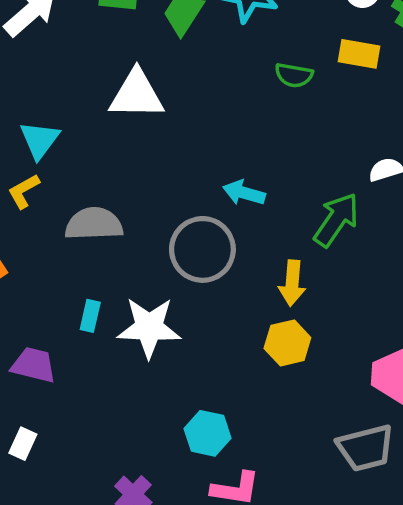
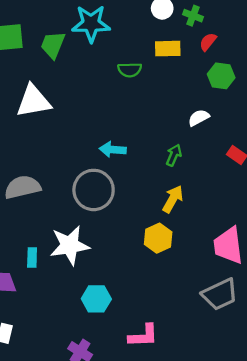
green arrow: (336, 220) -> (174, 155), size x0.6
yellow arrow: (292, 283) -> (173, 199), moved, turned -144
cyan rectangle: (90, 316) -> (32, 258), moved
cyan hexagon: (207, 433) -> (96, 299), moved

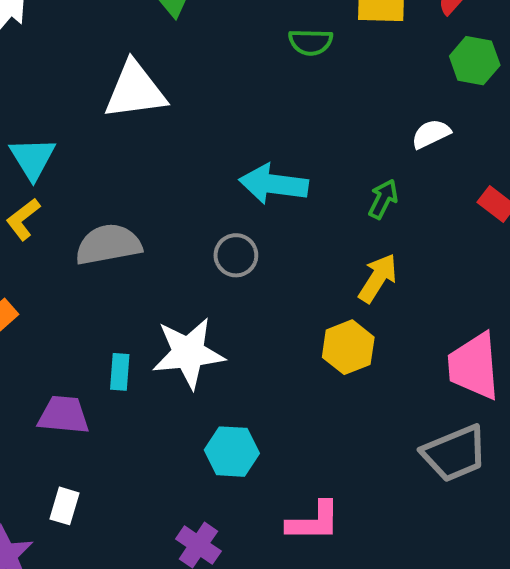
cyan arrow: (113, 150) -> (274, 184), size x1.4
gray circle: (94, 190) -> (236, 255), size x0.6

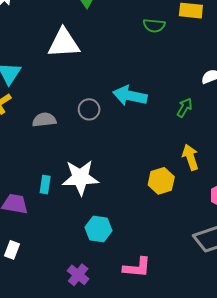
gray semicircle: (108, 244) -> (44, 120), size x0.7
gray circle: (236, 255) -> (89, 109), moved
yellow arrow: (378, 278) -> (190, 157), moved, turned -55

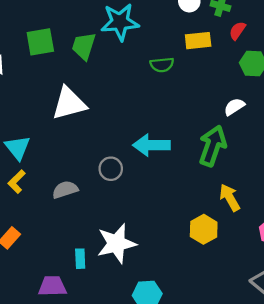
green arrow: (185, 108) -> (213, 146), size x1.8

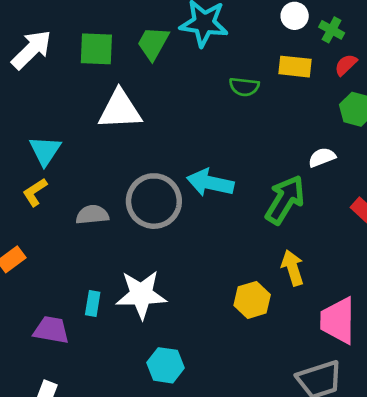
green square: (40, 42) -> (96, 49), moved
gray circle: (111, 169) -> (154, 201), size x1.8

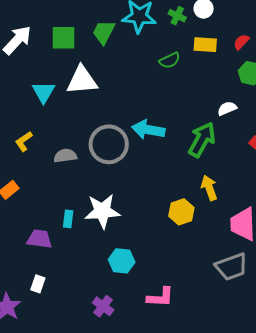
green cross: (332, 30) -> (177, 16), moved
green semicircle: (244, 87) -> (170, 60), turned -30
cyan triangle: (45, 151) -> (43, 92), moved

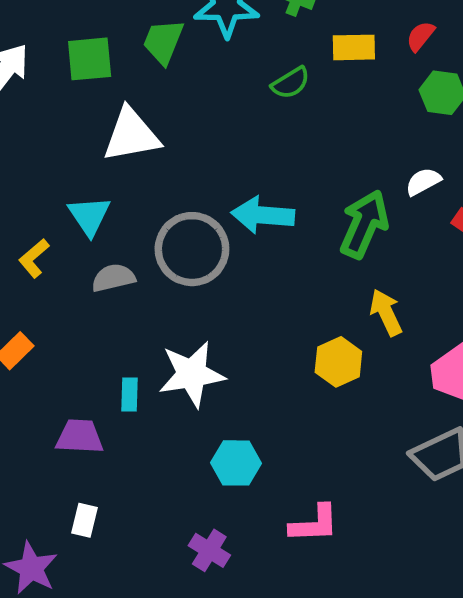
cyan triangle: (43, 92) -> (89, 216), moved
white semicircle: (227, 108) -> (423, 182), moved

